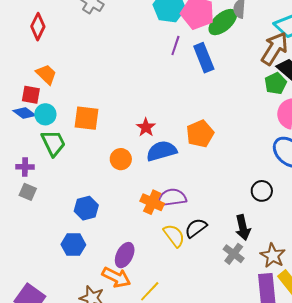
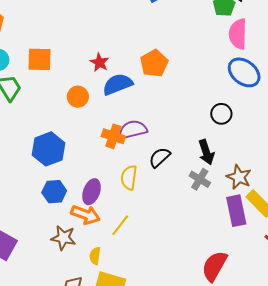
blue hexagon: (86, 208) -> (49, 149), size x1.4
yellow semicircle: (174, 236) -> (129, 178), moved, turned -130
blue hexagon: (73, 245) -> (54, 192), moved

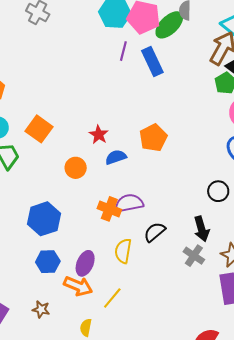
orange square: (40, 59) -> (39, 129), turned 32
blue semicircle: (118, 84) -> (116, 157), size x0.7
brown star: (63, 238) -> (41, 309), moved, size x0.7

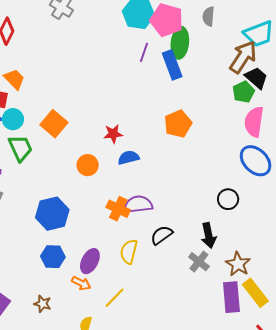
green ellipse: (169, 25) -> (180, 43), moved, turned -44
red star: (99, 135) -> (113, 134), turned 30
orange pentagon: (153, 138) -> (178, 124), moved
orange arrow: (78, 286) -> (81, 283), size x0.7

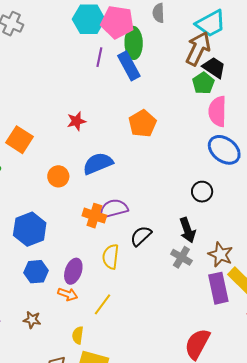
red star: (113, 134) -> (76, 121), moved
blue semicircle: (128, 158) -> (98, 163), size x1.4

